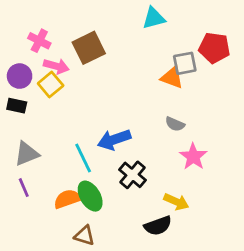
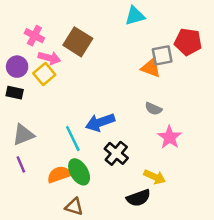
brown square: (89, 48) -> (78, 42), turned -32

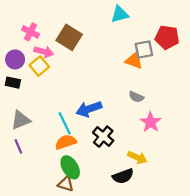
green ellipse: (79, 172) -> (70, 167), moved
orange semicircle: (59, 174) -> (66, 142), moved

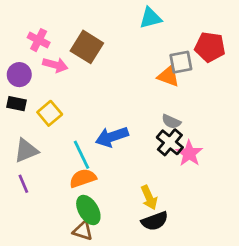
yellow square: (39, 66) -> (50, 113), moved
black cross: (103, 137) -> (170, 142), moved
yellow arrow: (137, 157) -> (149, 198), moved, turned 42

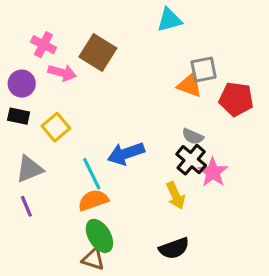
red pentagon: (210, 47) -> (236, 99), moved
yellow arrow: (149, 198) -> (176, 195), moved

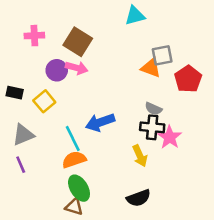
pink cross: (43, 45) -> (34, 36), turned -30
pink arrow: (62, 73) -> (77, 68), moved
purple circle: (22, 84) -> (57, 70), moved
red pentagon: (236, 99) -> (188, 79), turned 30
black cross: (191, 160) -> (152, 127), turned -35

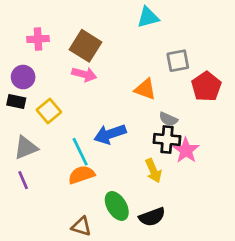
orange triangle: (151, 68) -> (145, 89), moved
purple circle: (57, 70) -> (23, 77), moved
green ellipse: (79, 188) -> (117, 206), moved

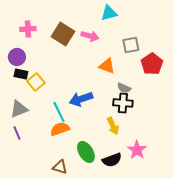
pink arrow: (84, 74) -> (90, 36), moved
black rectangle: (16, 101) -> (21, 74), moved
pink star: (186, 150) -> (137, 150), moved

